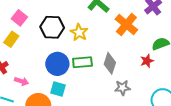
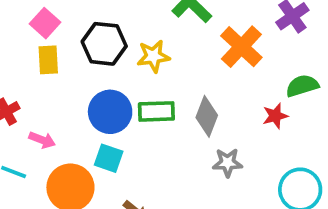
yellow star: (79, 32) -> (153, 56), turned 30
yellow rectangle: (11, 39) -> (48, 60), moved, turned -42

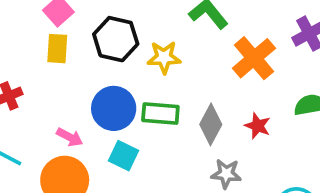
red star: (275, 116) -> (258, 126), moved, turned 30
pink arrow: (42, 140) -> (70, 137), moved
cyan square: (109, 158) -> (124, 156), moved

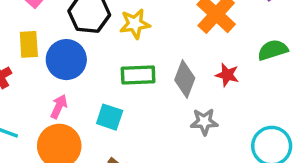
yellow rectangle: (57, 49) -> (29, 44), moved
blue circle: (114, 108) -> (66, 60), moved
pink arrow: (70, 137) -> (59, 107), turned -85

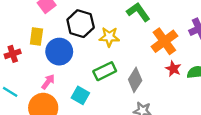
green rectangle: (138, 75) -> (105, 71), turned -35
red star: (227, 75) -> (173, 69), moved

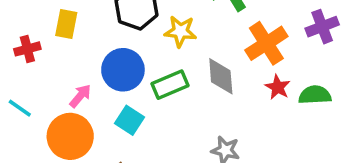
blue circle: (59, 52) -> (123, 70), moved
gray diamond: (135, 80) -> (221, 76), moved, turned -40

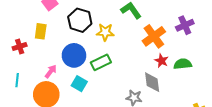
gray diamond: (221, 76) -> (152, 82), moved
cyan line: (20, 108) -> (17, 80), turned 64

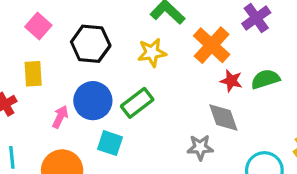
yellow star: (105, 32) -> (152, 53), moved
pink arrow: (51, 71) -> (60, 117), moved

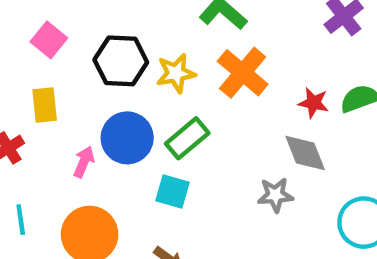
orange cross: (212, 45) -> (243, 73), moved
yellow star: (152, 53) -> (176, 73), moved
cyan square: (110, 143) -> (173, 192), moved

